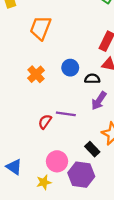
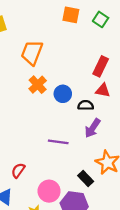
orange cross: (36, 74) -> (38, 85), moved
red semicircle: (45, 122) -> (18, 170), moved

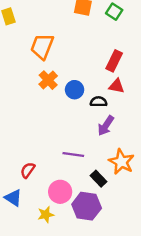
purple line: (58, 142) -> (73, 155), moved

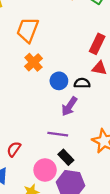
blue circle: (75, 90) -> (59, 81), moved
purple arrow: (106, 126) -> (69, 106), moved
black rectangle: (99, 179) -> (66, 157), moved

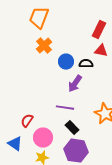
pink circle: (45, 170) -> (43, 138), moved

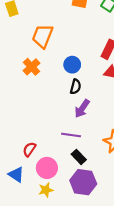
orange cross: (44, 46) -> (32, 67), moved
blue circle: (66, 62) -> (72, 65), moved
black semicircle: (86, 64) -> (75, 87), moved, turned 104

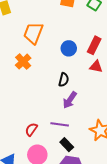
blue circle: (72, 65) -> (69, 48), moved
red semicircle: (29, 149) -> (31, 129), moved

